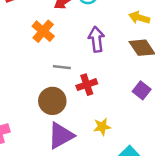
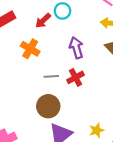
red cross: (87, 85) -> (75, 77), moved
yellow star: (102, 127) -> (97, 130), moved

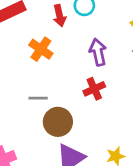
red arrow: (43, 21) -> (60, 16), turned -63
gray line: (51, 76) -> (38, 98), moved

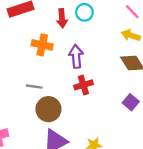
orange cross: (41, 49) -> (42, 45), turned -30
purple arrow: (98, 52) -> (76, 56), moved

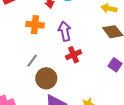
gray line: (34, 87) -> (32, 61), turned -56

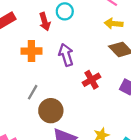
red cross: (74, 55) -> (91, 80), moved

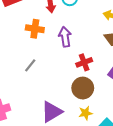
brown circle: (51, 111) -> (83, 88), moved

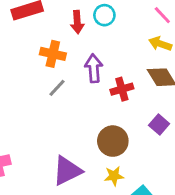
red cross: (84, 62) -> (122, 89), moved
gray line: (30, 65) -> (57, 88), moved

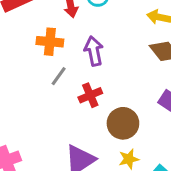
red cross: (122, 89) -> (90, 95), moved

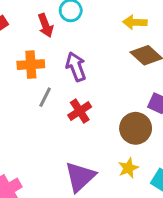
brown circle: (123, 123) -> (136, 128), moved

